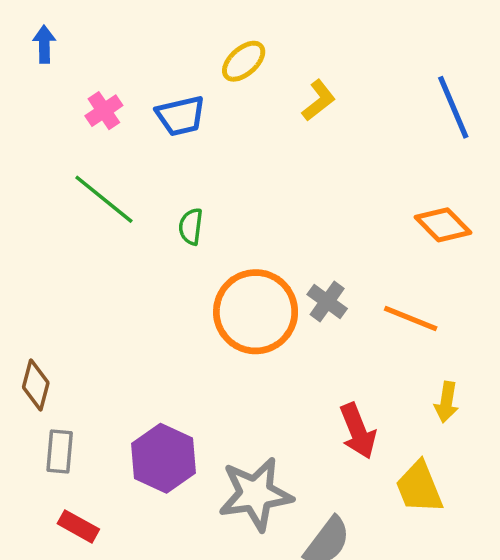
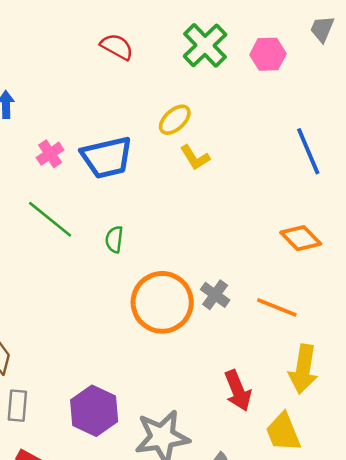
yellow ellipse: (244, 61) -> (175, 120), moved
yellow L-shape: (319, 100) -> (195, 157), moved, turned 96
blue trapezoid: (181, 116) -> (107, 157), size x1.4
yellow arrow: (446, 402) -> (303, 369), size x1.6

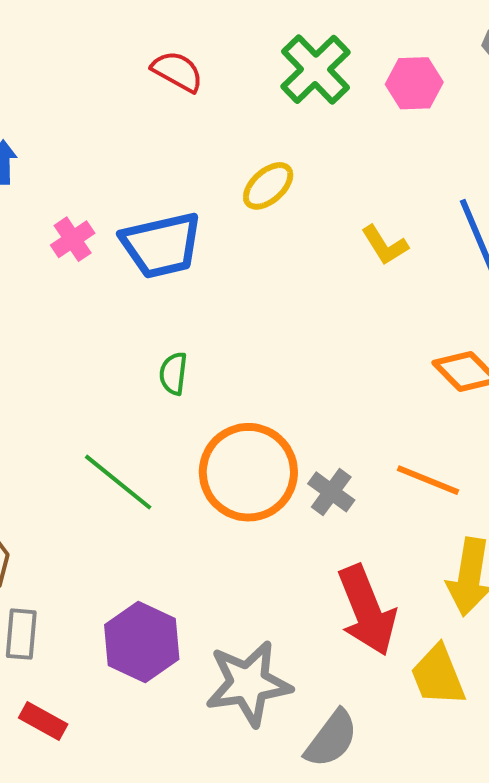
yellow L-shape: (195, 157) -> (385, 245), moved
green line: (50, 219) -> (118, 482), moved
gray cross: (215, 295) -> (331, 492), moved
red arrow: (238, 391) -> (367, 610), size x1.4

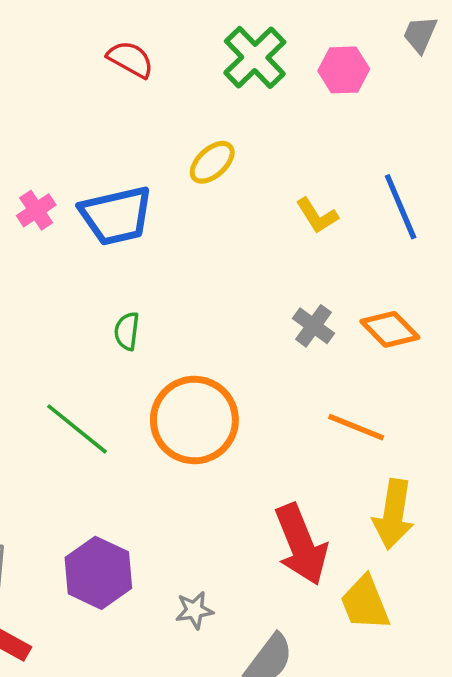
gray cross: (331, 492) -> (313, 326), moved
gray star: (248, 683) -> (194, 610), size x0.5

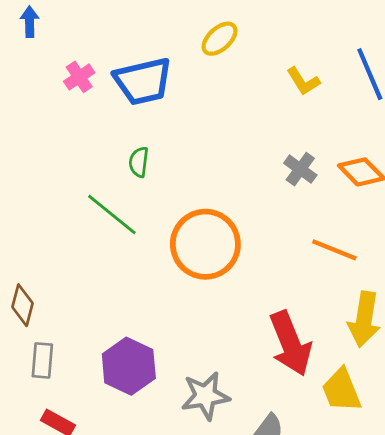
green semicircle: (127, 331) -> (139, 162), moved
green line: (77, 429) -> (112, 214), moved
gray star: (194, 610) -> (205, 396), size x1.6

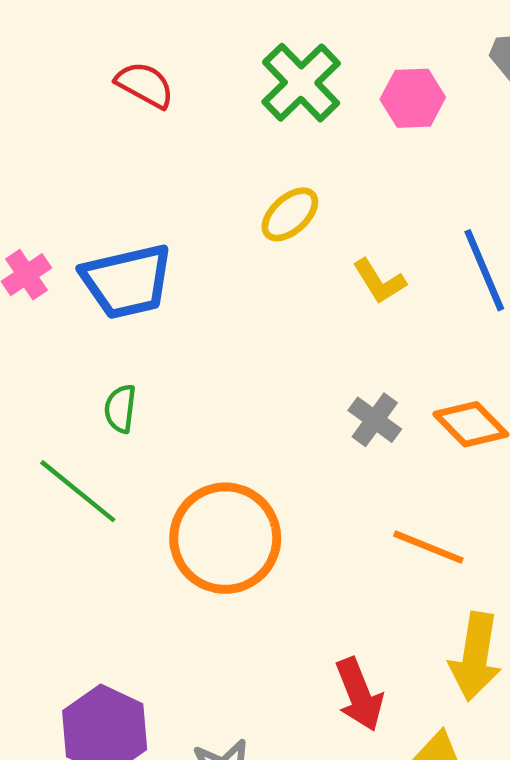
yellow ellipse: (220, 39) -> (290, 214), moved
red arrow: (290, 343) -> (359, 694), size x0.7

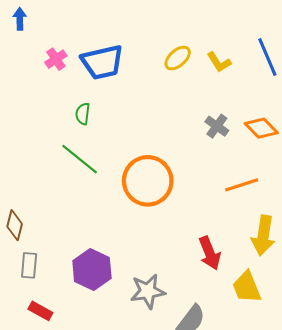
yellow ellipse: (290, 214) -> (178, 58), moved
green semicircle: (120, 409) -> (83, 114), moved
orange line: (428, 547) -> (242, 185), turned -40

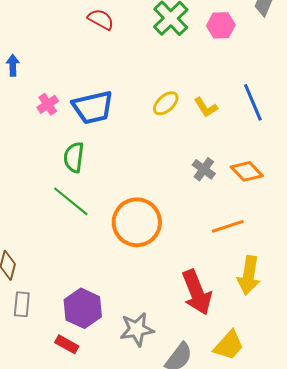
green semicircle: (83, 114) -> (74, 157), size x1.4
red arrow: (210, 253) -> (197, 292), size x1.4
yellow trapezoid: (247, 287) -> (229, 345), moved, turned -116
red rectangle: (40, 311) -> (67, 344), moved

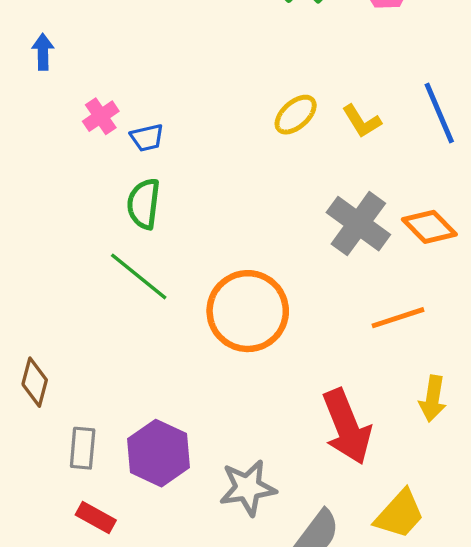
blue trapezoid: (93, 107) -> (147, 138), moved, size x0.5
gray cross: (204, 169) -> (358, 224), size x1.6
yellow arrow: (249, 275) -> (433, 399), size x0.7
gray rectangle: (22, 304) -> (83, 448), moved
red rectangle: (67, 344) -> (96, 517), moved

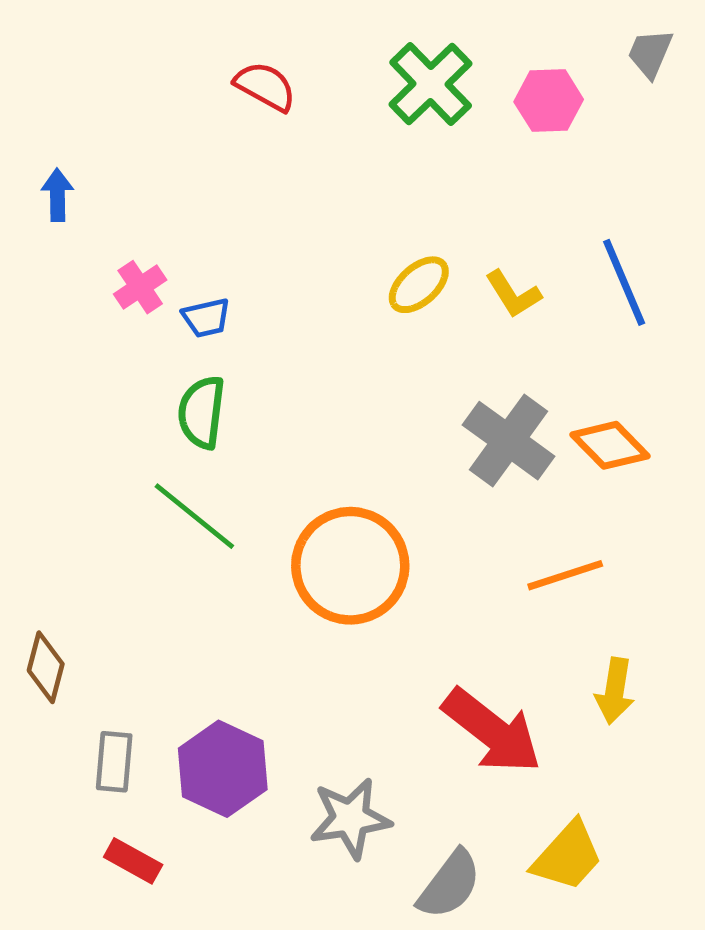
red arrow: (347, 427) -> (492, 731), turned -30

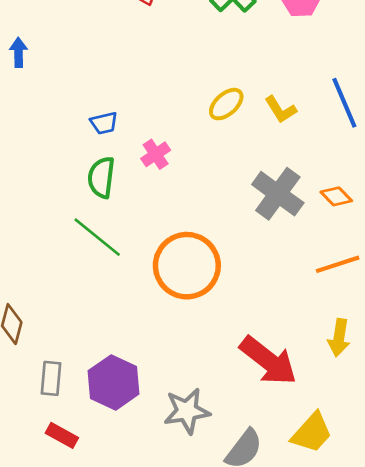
pink cross: (140, 287) -> (156, 154), moved
orange diamond: (610, 445) -> (336, 196), size x0.7
orange line: (565, 575) -> (338, 264), moved

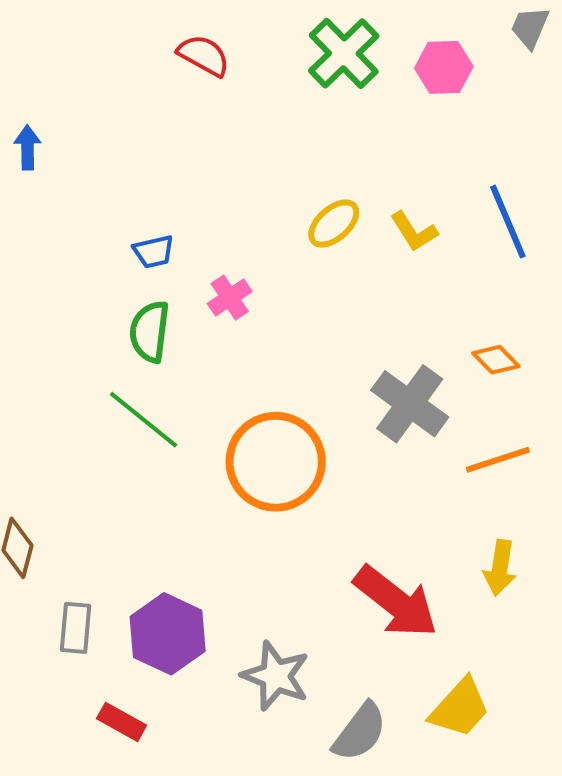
gray cross: (278, 194) -> (410, 404), moved
gray star: (187, 411) -> (276, 676), turned 30
red rectangle: (62, 435) -> (122, 722), moved

